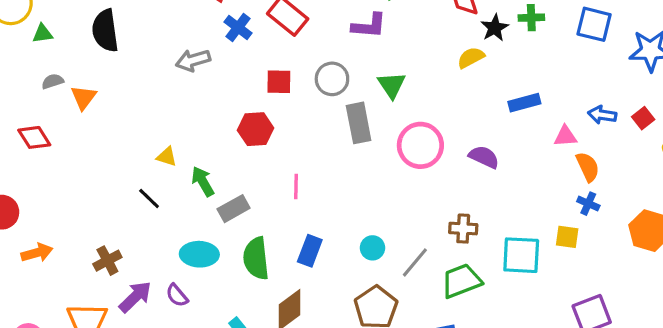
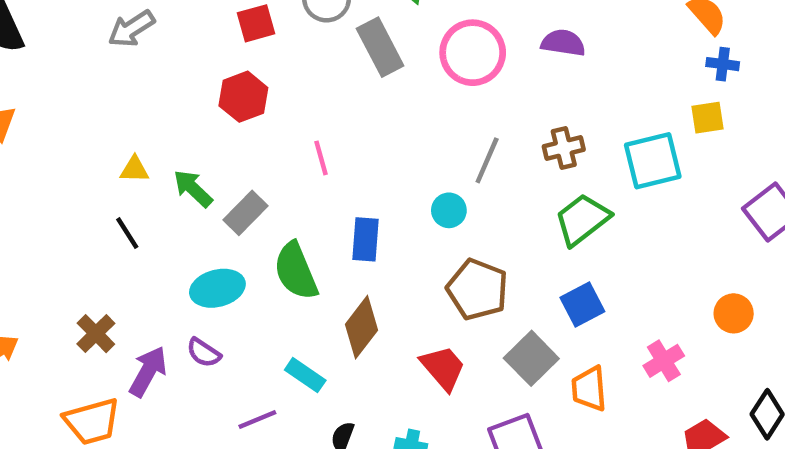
black line: (149, 199) -> (127, 233), turned 30
gray line: (415, 262) -> (487, 160), moved

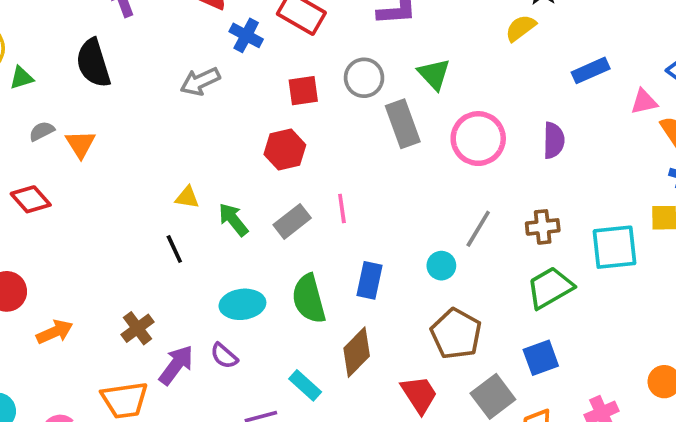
purple semicircle: (563, 43) -> (554, 140), turned 75
gray rectangle: (245, 213) -> (292, 221), moved

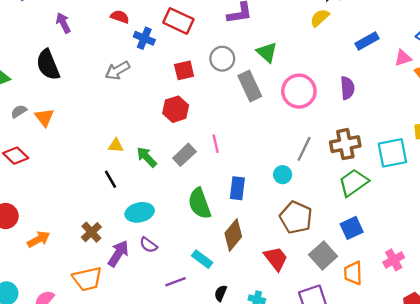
brown cross: (543, 227) -> (345, 144), size x1.4
cyan ellipse: (242, 304) -> (140, 212), moved

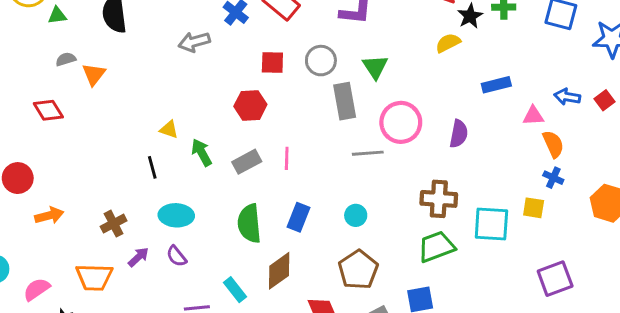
gray line: (304, 149) -> (368, 153), moved, turned 45
purple arrow: (118, 254) -> (138, 257), size x0.7

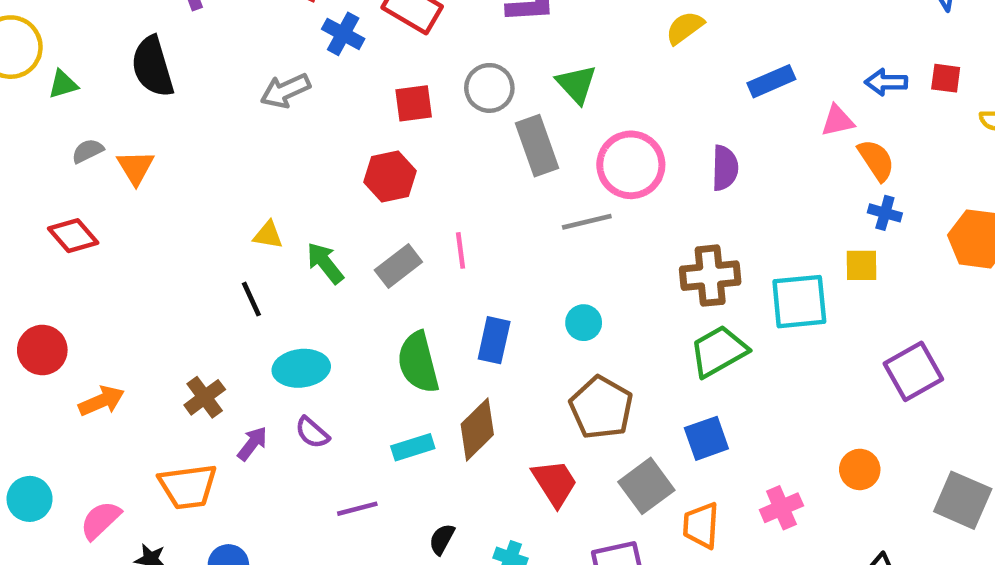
red square: (605, 100) -> (946, 78), turned -36
cyan rectangle: (235, 290) -> (413, 447), moved, turned -60

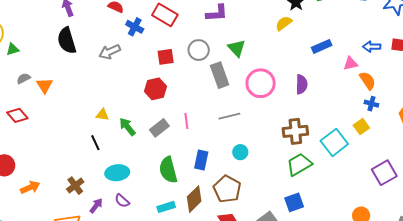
black semicircle: (153, 67) -> (67, 41), moved
gray line: (587, 222) -> (229, 116), moved
yellow square: (862, 265) -> (361, 127), turned -35
cyan square: (799, 302) -> (334, 142), turned -32
brown pentagon: (601, 408) -> (227, 189), moved

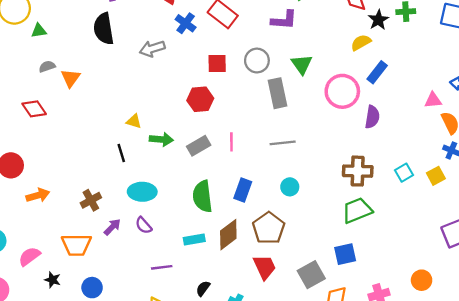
blue rectangle: (322, 46) -> (377, 72), moved, turned -36
pink circle: (261, 83) -> (342, 91), moved
green arrow: (127, 127) -> (161, 139), turned 126
cyan square: (334, 142) -> (404, 173), moved, size x0.6

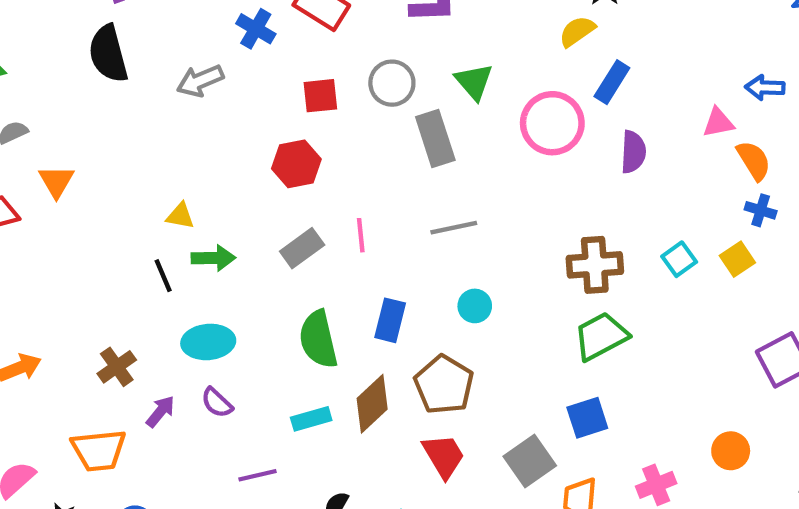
orange triangle: (71, 78) -> (56, 181), moved
purple semicircle: (372, 117) -> (633, 152), moved
green arrow: (161, 139) -> (213, 258), moved

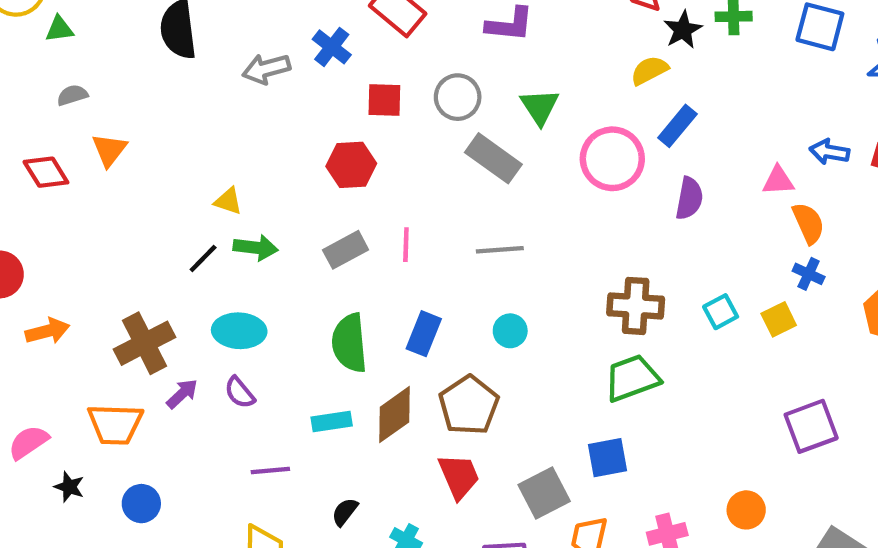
blue cross: (256, 29) -> (332, 47), moved
gray rectangle: (435, 139) -> (493, 158), turned -44
black line: (163, 276) -> (203, 258), turned 60
brown cross: (117, 367) -> (144, 343), size x1.5

